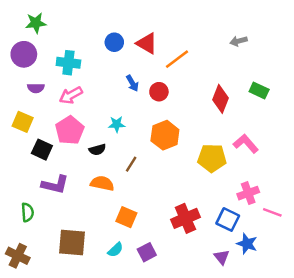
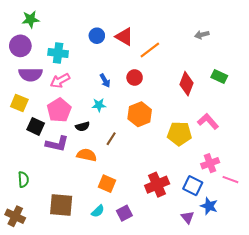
blue arrow: (132, 83) -> (105, 81), moved
purple semicircle: (36, 88) -> (31, 74), size x1.6
purple L-shape: (55, 185) -> (57, 144), moved

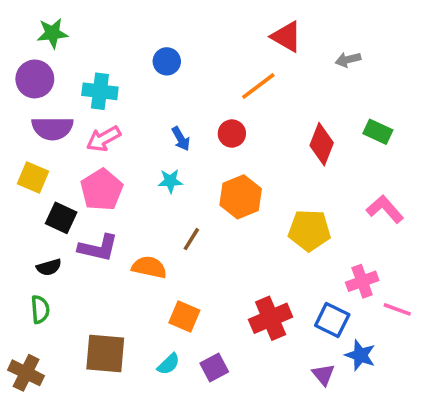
red triangle: (124, 37) -> (286, 37), moved
pink L-shape: (208, 121) -> (385, 209), moved
black semicircle: (83, 126) -> (49, 267), moved

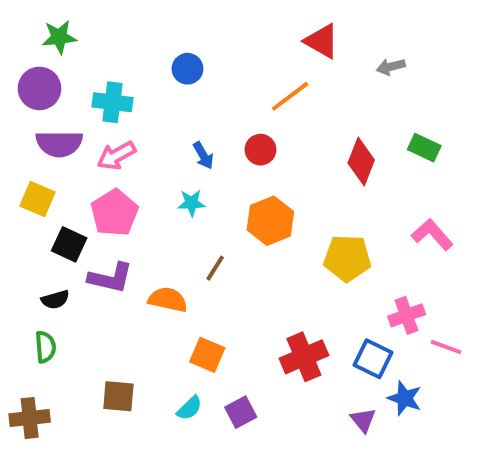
brown square: (105, 353) -> (118, 396), size x0.7
brown cross: (26, 373) -> (30, 418), turned -32

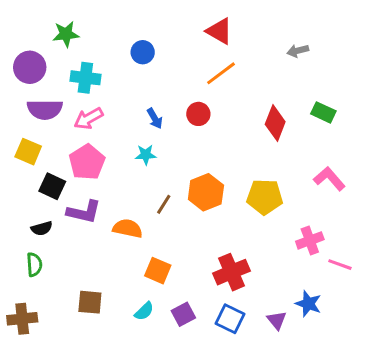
green star: (59, 37) -> (66, 34), moved
red triangle: (322, 41) -> (219, 31), moved
orange hexagon: (270, 221) -> (206, 192), moved
blue square: (373, 359) -> (230, 319), moved

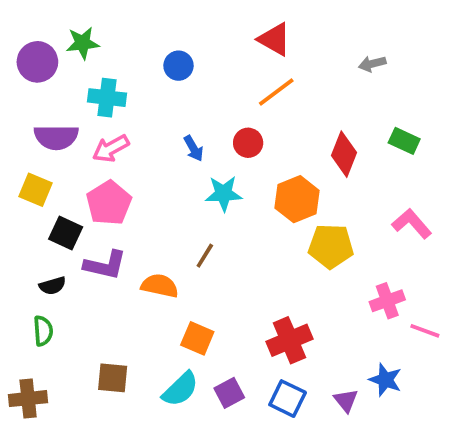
purple circle: (30, 67) -> (37, 62), moved
cyan star: (146, 155) -> (224, 194), moved, size x1.4
orange hexagon: (206, 192) -> (297, 199), moved
cyan semicircle: (144, 311) -> (180, 389), size x1.5

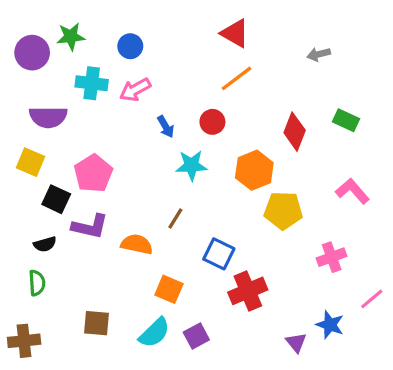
blue circle: (178, 66) -> (130, 46), moved
pink arrow: (111, 148) -> (135, 90), moved
pink line: (425, 331) -> (372, 299), moved, turned -60
blue square: (288, 399) -> (219, 254), moved

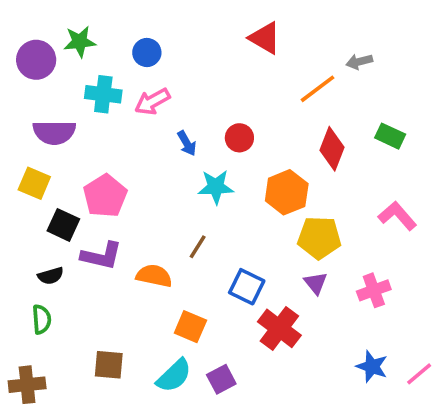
orange line: (237, 78) -> (317, 89), moved
red cross: (248, 291) -> (279, 328), turned -30
pink line: (372, 299) -> (419, 374), moved
purple triangle: (296, 342) -> (316, 283), moved

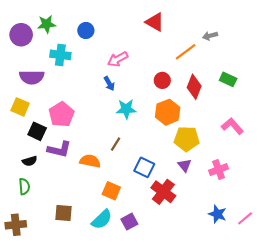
pink arrow: (152, 102) -> (118, 59), moved
red circle: (239, 138) -> (162, 80), moved

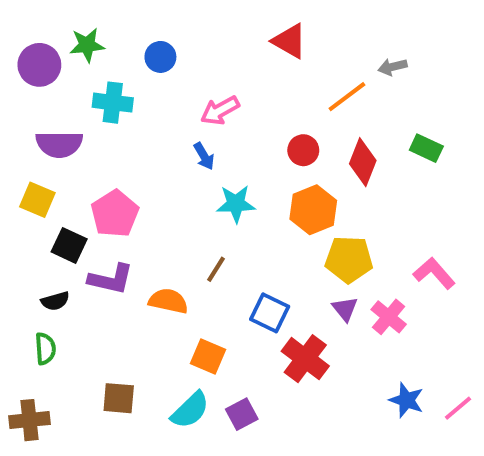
pink L-shape: (232, 126) -> (434, 273), moved
pink cross: (219, 170) -> (389, 317), moved, turned -30

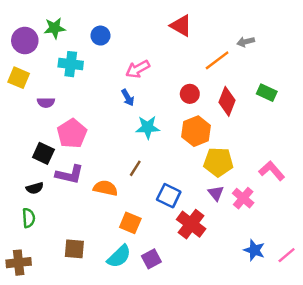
purple semicircle: (59, 144) -> (46, 103), moved, size x0.6
yellow square: (37, 200) -> (19, 78), moved

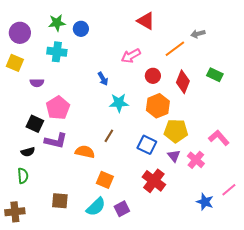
green star: (55, 28) -> (57, 23), moved
pink arrow: (138, 69) -> (131, 56), moved
blue square: (169, 196) -> (147, 145), moved
pink line: (287, 255) -> (229, 190), moved

